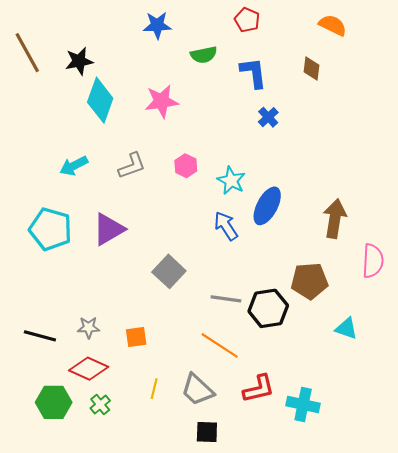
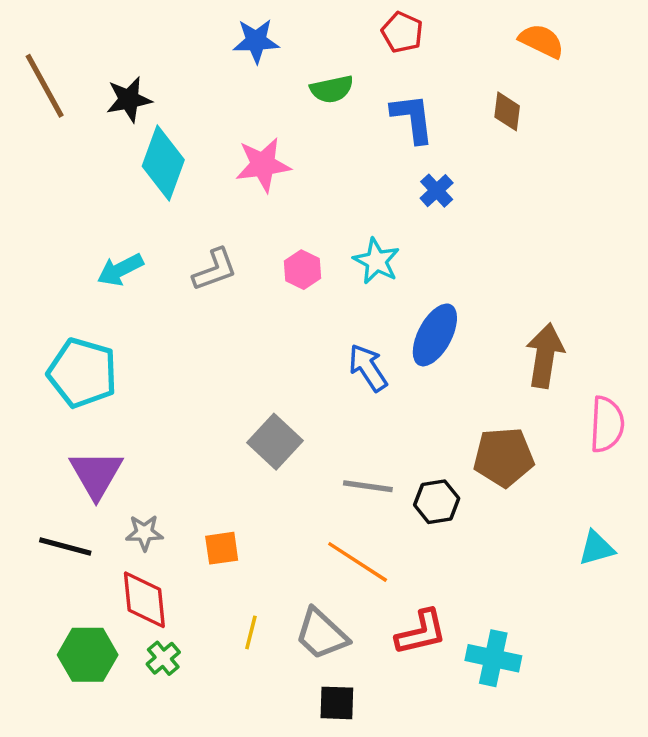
cyan star: (231, 181) -> (376, 261), moved
purple triangle: (109, 229) -> (96, 474), moved, turned -30
black hexagon: (268, 308) -> (437, 502), size x0.7
cyan triangle: (346, 328) -> (597, 548), moved, turned -35
red diamond: (89, 369) -> (144, 600), turned 60

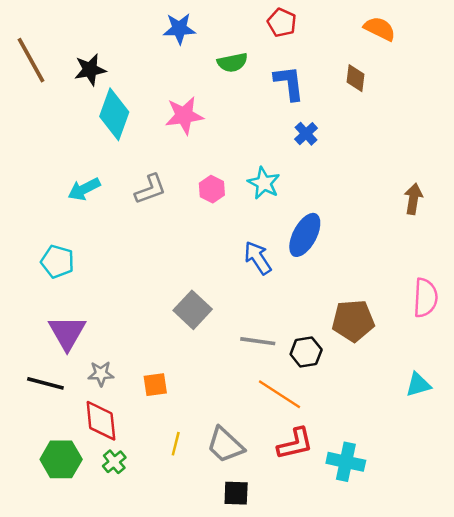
brown arrow: (545, 356) -> (413, 199), moved, size x0.7
cyan pentagon: (82, 373) -> (57, 262), size x0.7
orange line: (358, 562) -> (279, 394), moved

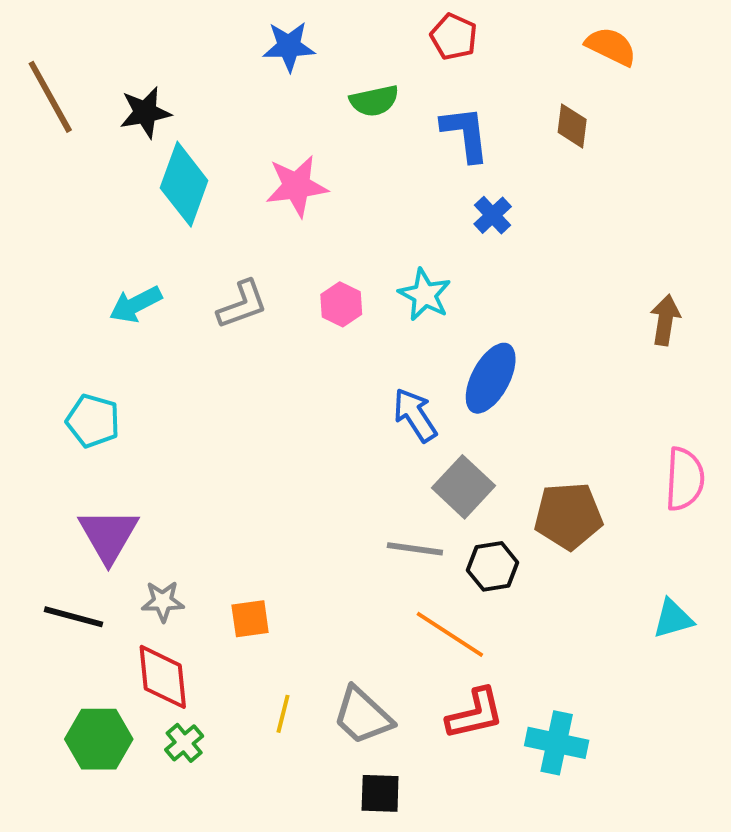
gray square: (193, 310) -> (463, 487), moved

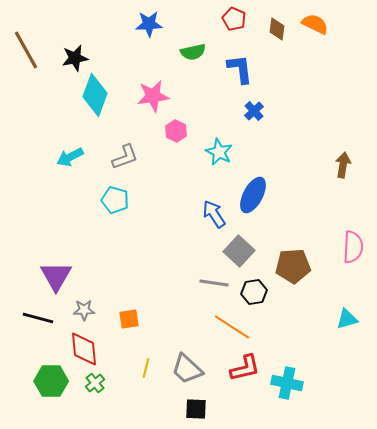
brown diamond: (572, 126) -> (277, 29), moved
pink hexagon: (341, 304) -> (176, 131), moved
cyan pentagon: (93, 421) -> (115, 200), moved

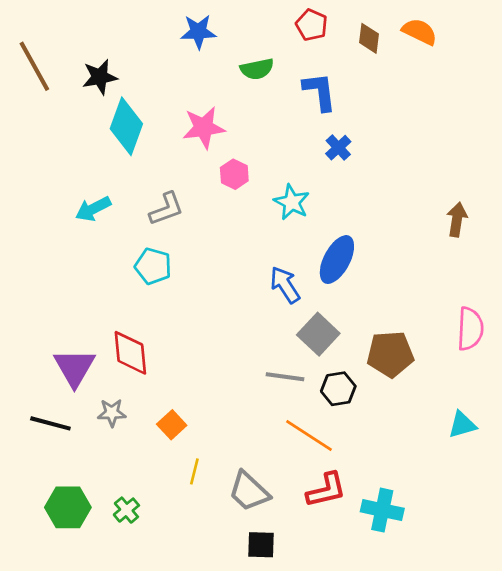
orange square: (129, 319) -> (172, 425), turned -35
red diamond: (84, 349) -> (130, 353), moved
yellow line: (146, 368) -> (194, 471), moved

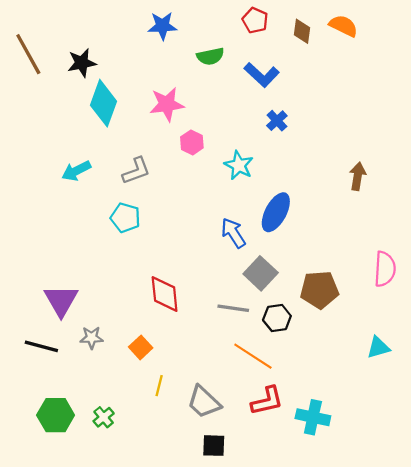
blue L-shape: (320, 92) -> (262, 75), turned 140
brown arrow: (457, 220) -> (358, 176), moved
red diamond: (130, 353) -> (165, 294), moved

